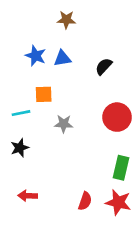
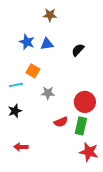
orange square: (44, 94) -> (33, 71), turned 32
red circle: (117, 117) -> (85, 102), moved
green rectangle: (121, 168) -> (81, 126), moved
red semicircle: (85, 201) -> (61, 122), moved, turned 48

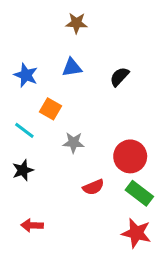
blue star: (27, 42) -> (26, 75), moved
cyan line: (16, 85) -> (24, 130), turned 48
green rectangle: (81, 126) -> (139, 193), moved, turned -66

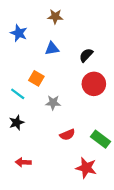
blue star: (26, 75) -> (19, 33), moved
red circle: (130, 156) -> (94, 84), moved
red star: (136, 233) -> (86, 168), moved

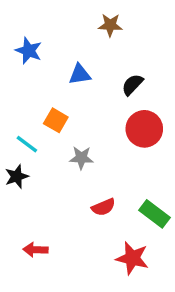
brown star: (55, 17) -> (110, 25), moved
black star: (17, 123) -> (17, 176), moved

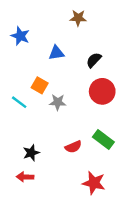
gray star: (81, 158) -> (58, 102), moved
black star: (17, 176) -> (31, 153), moved
green rectangle: (154, 214) -> (103, 140), moved

